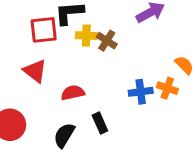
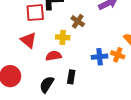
yellow cross: (86, 36) -> (63, 37), moved
black rectangle: (100, 123) -> (71, 77), turned 32

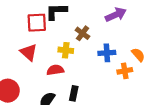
orange cross: (118, 55) -> (125, 71), turned -32
blue cross: (100, 57) -> (107, 53), moved

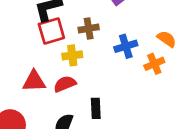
red square: (37, 23) -> (51, 31), moved
brown cross: (83, 33) -> (89, 29), turned -32
red triangle: (29, 52) -> (34, 81), moved, turned -30

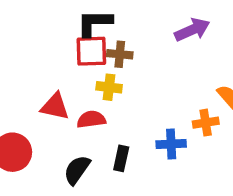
brown cross: (89, 29) -> (120, 54), moved
blue cross: (126, 46) -> (171, 144), moved

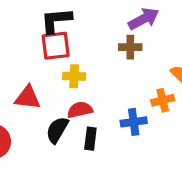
brown cross: (120, 54) -> (130, 47), moved
red semicircle: (91, 119) -> (80, 110), moved
black semicircle: (77, 170) -> (57, 130), moved

